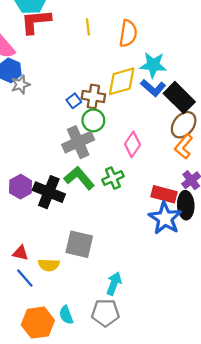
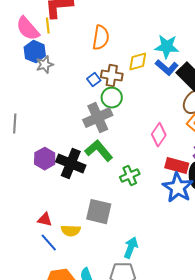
yellow line: (88, 27) -> (48, 26), moved
orange semicircle: (128, 33) -> (101, 38), moved
yellow diamond: (122, 81) -> (138, 62), size x0.7
pink diamond: (132, 144) -> (159, 135), moved
green cross: (113, 178) -> (130, 176), moved

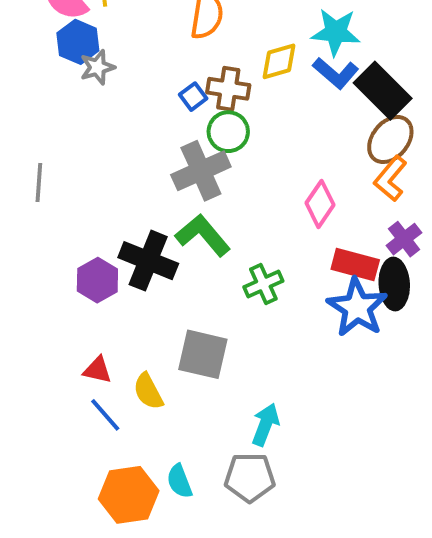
purple hexagon: (45, 159) -> (97, 280), moved
yellow semicircle: (71, 231) -> (148, 391), turned 60

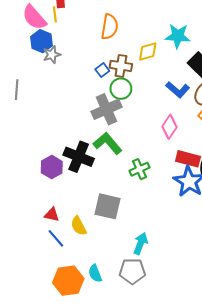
blue L-shape: (336, 73) -> (178, 90), moved
gray line: (39, 182) -> (17, 90), moved

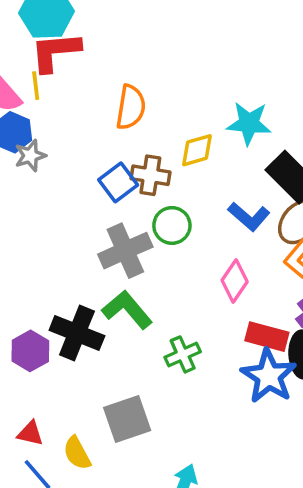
blue square: (102, 70) -> (118, 182), size x1.5
green circle: (121, 89) -> (172, 225), moved
gray square: (108, 206) -> (127, 419), turned -32

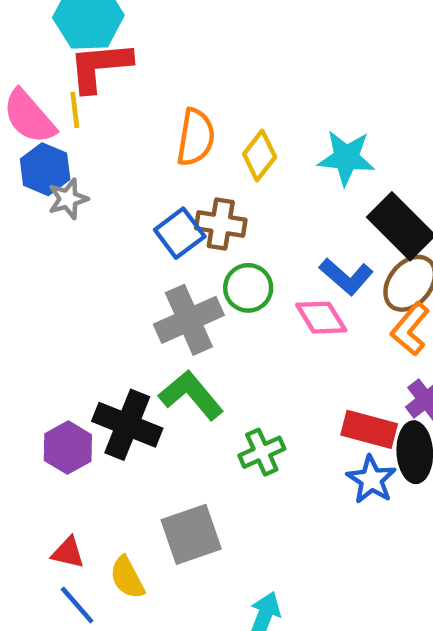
yellow diamond: (197, 150) -> (260, 156), moved, turned -36
pink diamond: (235, 281) -> (321, 318), moved, turned -66
blue star: (269, 376) -> (371, 480), size x0.7

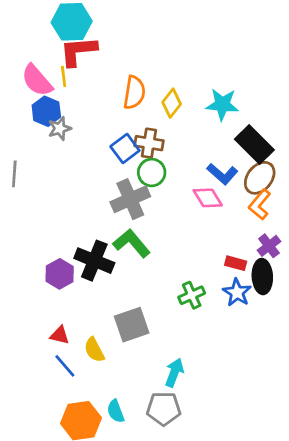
green circle: (248, 288) -> (152, 173), moved
red rectangle: (369, 429) -> (236, 263), size x0.7
green cross: (262, 452) -> (192, 295), moved

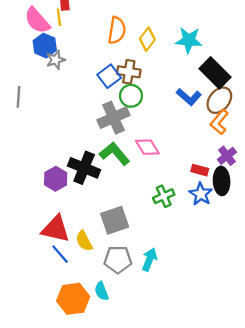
pink diamond: (208, 198) -> (147, 147), moved
red triangle: (60, 335) -> (56, 229), size x1.8
gray pentagon: (164, 409) -> (118, 260), moved

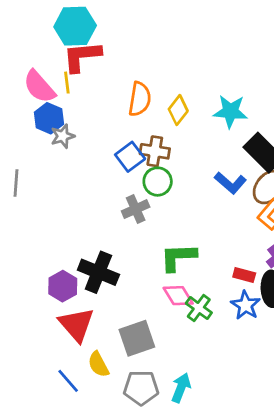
gray cross: (113, 118) -> (136, 209), size x0.7
pink diamond: (147, 147) -> (178, 296), moved
green L-shape: (115, 154) -> (178, 257), moved, turned -52
green cross: (164, 196) -> (199, 308), turned -30
red triangle: (56, 229) -> (76, 325), moved, turned 36

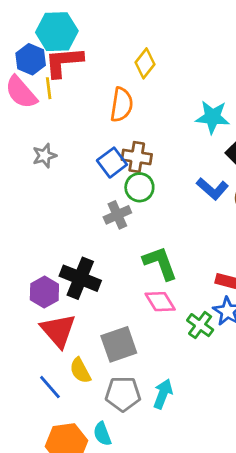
yellow diamond: (178, 110) -> (145, 63), moved
blue hexagon: (49, 118) -> (31, 59), moved
gray star: (63, 136) -> (44, 156), moved
green L-shape: (178, 257) -> (160, 263), turned 72
green cross: (199, 308) -> (200, 325), moved

